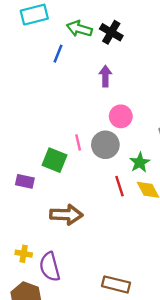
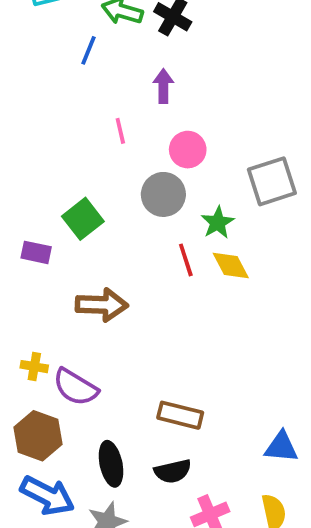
pink line: (78, 142) -> (120, 131), moved
green square: (54, 160) -> (83, 219), turned 30
purple semicircle: (50, 267) -> (75, 387), turned -44

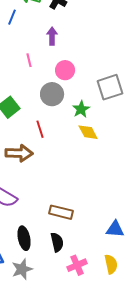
red line: (186, 260) -> (40, 129), moved
black semicircle: (173, 471) -> (57, 242), turned -90

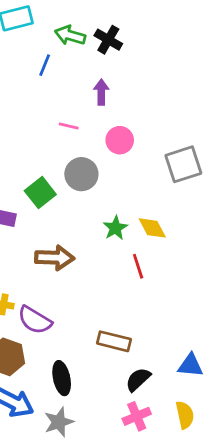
pink line: (29, 60) -> (69, 126), turned -64
gray circle: (52, 94) -> (81, 174), moved
green star: (81, 109) -> (115, 228), moved
red line: (40, 129) -> (138, 266), moved
black semicircle: (57, 242) -> (138, 380), moved, turned -120

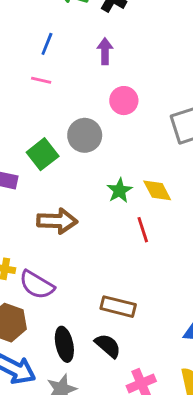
blue line: (45, 65) -> (47, 44), moved
pink line: (69, 126) -> (41, 80), moved
black semicircle: (138, 380) -> (108, 346), moved, turned 84

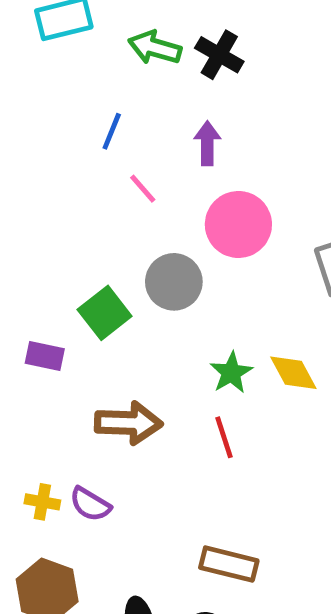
pink line: (41, 80) -> (143, 189), moved, turned 36
pink circle: (124, 101) -> (238, 224), size x1.4
red line: (143, 230) -> (224, 437), moved
purple semicircle: (37, 285) -> (90, 504), moved, size x0.7

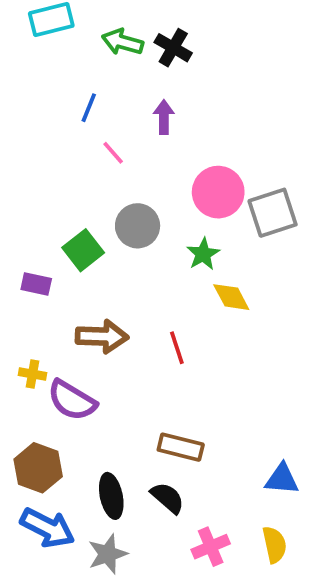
pink circle: (238, 224) -> (218, 192), moved
green star: (231, 373) -> (203, 254), moved
yellow cross: (42, 502) -> (32, 374), moved
purple semicircle: (90, 504) -> (72, 400), size x1.5

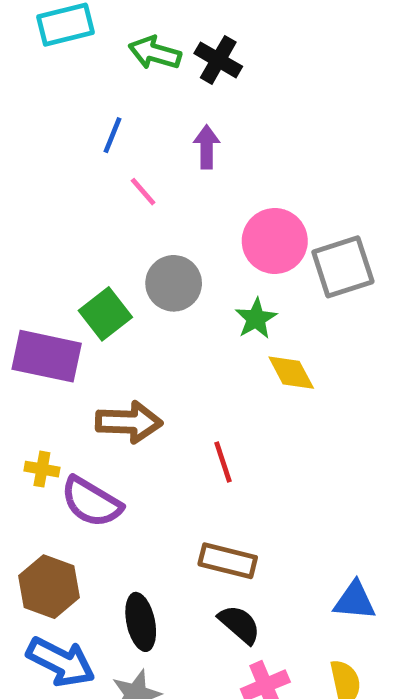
purple rectangle: (36, 284) -> (47, 356), size x1.8
red line: (177, 348) -> (223, 462), moved
black semicircle: (168, 498) -> (239, 624), moved

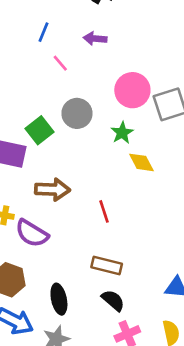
purple arrow: (207, 147) -> (95, 39), turned -85

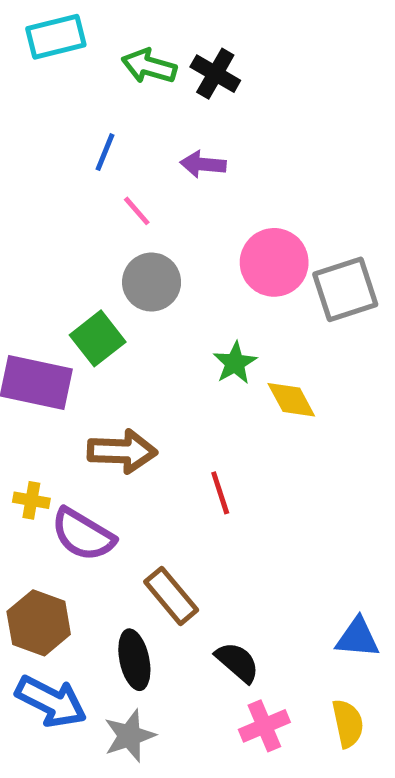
gray circle: (77, 113) -> (152, 282), moved
green star: (122, 133) -> (235, 363), moved
brown rectangle: (107, 266) -> (171, 596), moved, turned 36

